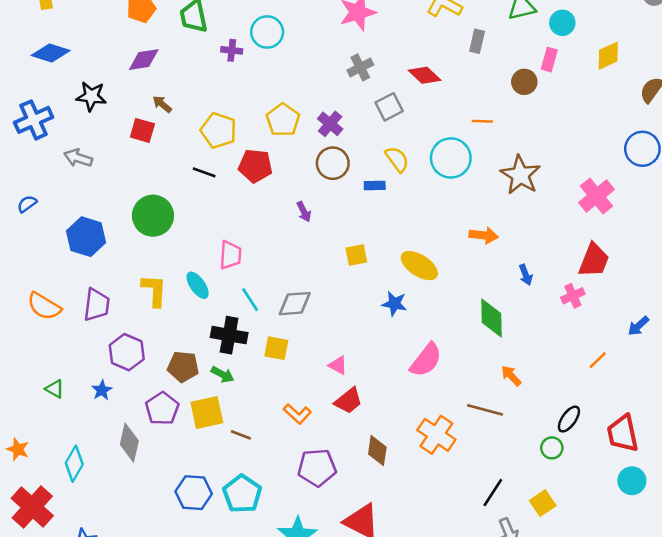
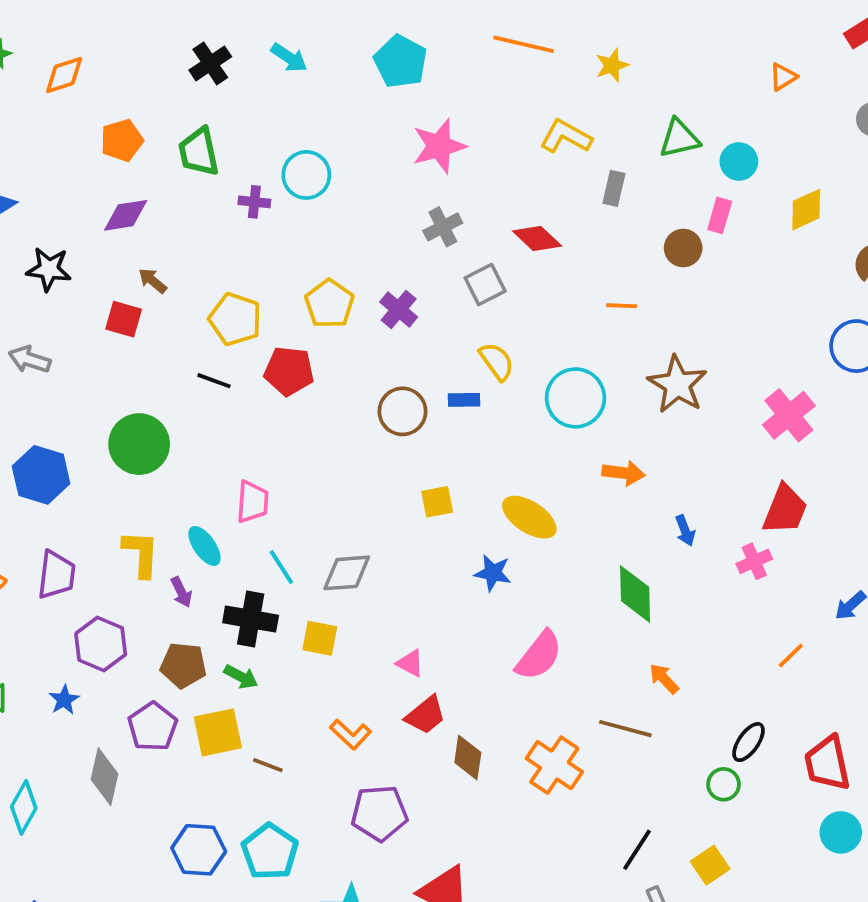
cyan circle: (451, 158) -> (575, 398), moved
brown circle: (333, 163) -> (402, 411), moved
purple arrow: (304, 212) -> (181, 592), moved
brown diamond: (377, 451) -> (468, 757), moved

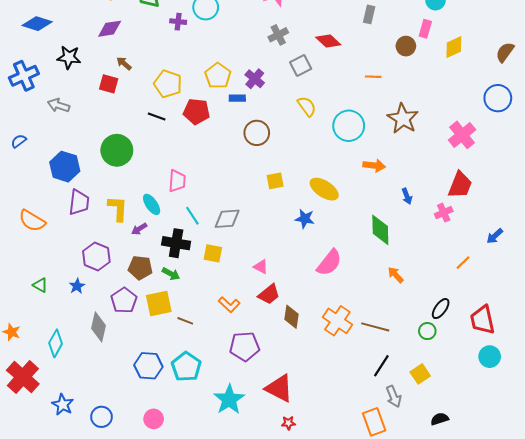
yellow diamond: (806, 210) -> (454, 47), moved
blue rectangle: (464, 400) -> (237, 98), moved
purple trapezoid: (56, 575) -> (79, 202), moved
purple arrow: (181, 592) -> (139, 229), turned 84
brown line: (625, 729) -> (375, 327), moved

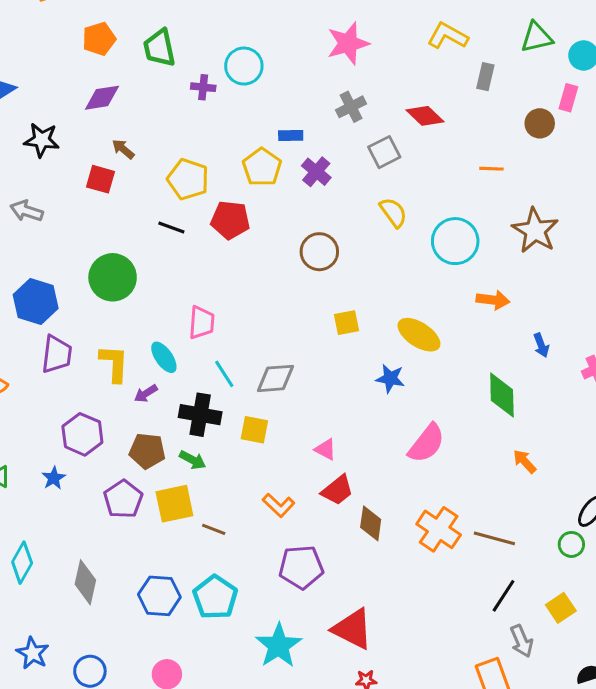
blue rectangle: (237, 98) -> (291, 135), moved
gray diamond: (98, 327) -> (85, 582), moved

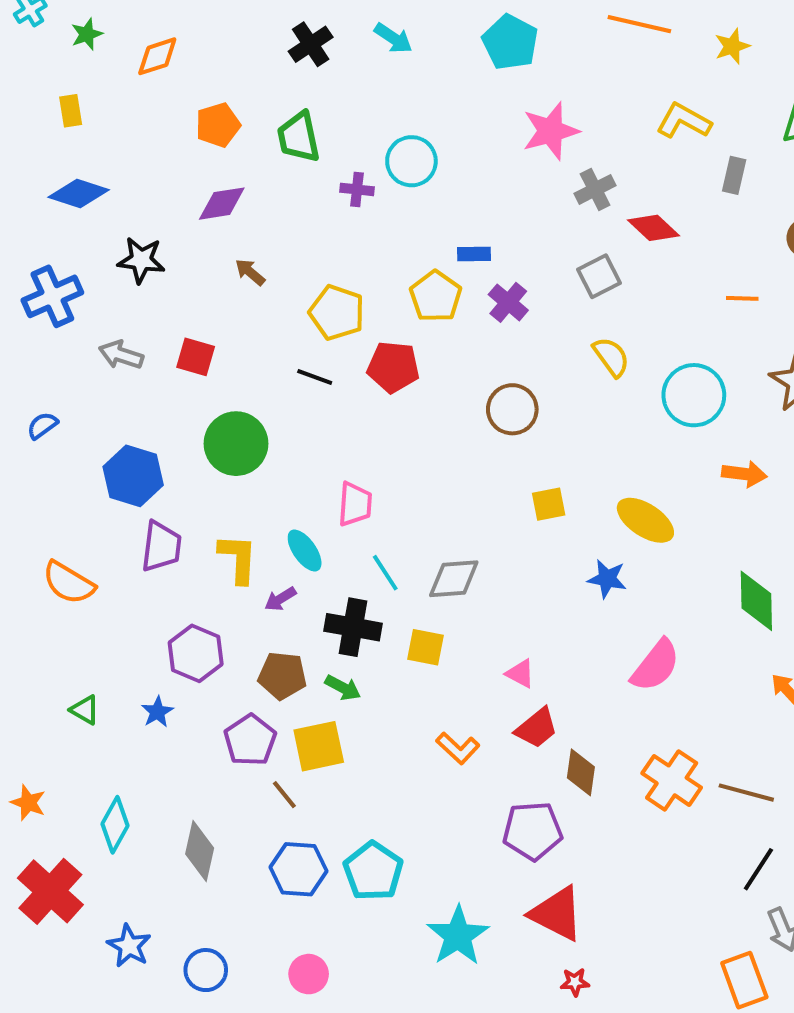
gray cross: (351, 107) -> (595, 189), moved
red square: (101, 179) -> (196, 357), moved
brown line: (214, 529) -> (284, 795), moved, turned 30
purple pentagon: (301, 567) -> (532, 831), moved

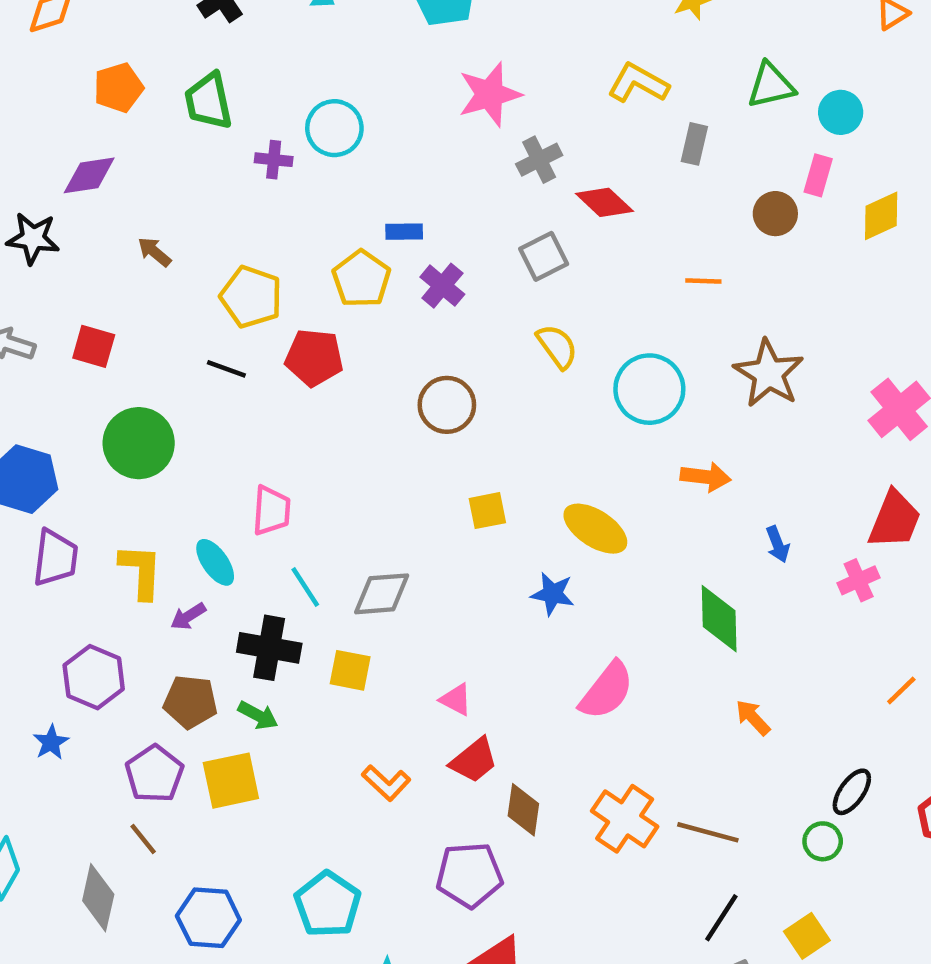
purple diamond: (222, 204) -> (89, 175), moved
brown line: (284, 795) -> (143, 839), moved
cyan pentagon: (373, 871) -> (328, 904), moved

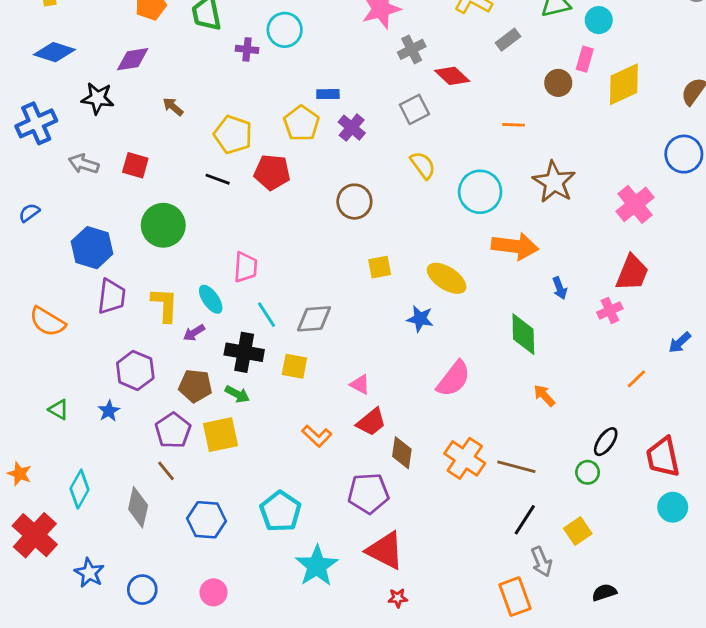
gray rectangle: (694, 144) -> (508, 40), turned 40
yellow diamond: (881, 216) -> (624, 84), size x1.4
orange arrow: (706, 477) -> (515, 246), size x1.5

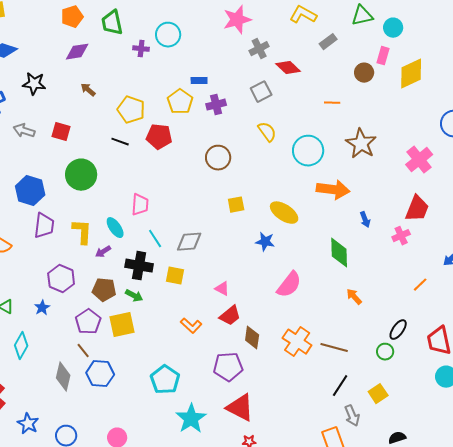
purple diamond: (133, 59) -> (77, 52), moved
purple cross: (352, 128) -> (216, 105), turned 36
cyan diamond: (79, 489) -> (21, 346), moved
blue hexagon: (206, 520) -> (100, 374), moved

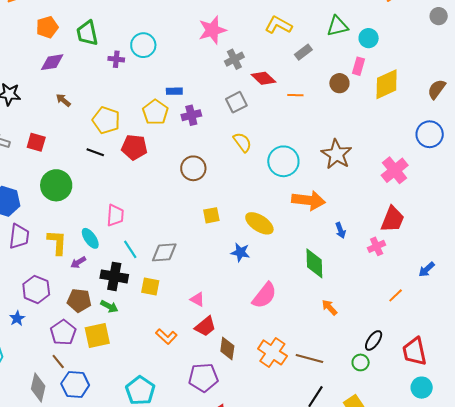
orange line: (332, 103) -> (295, 95), moved

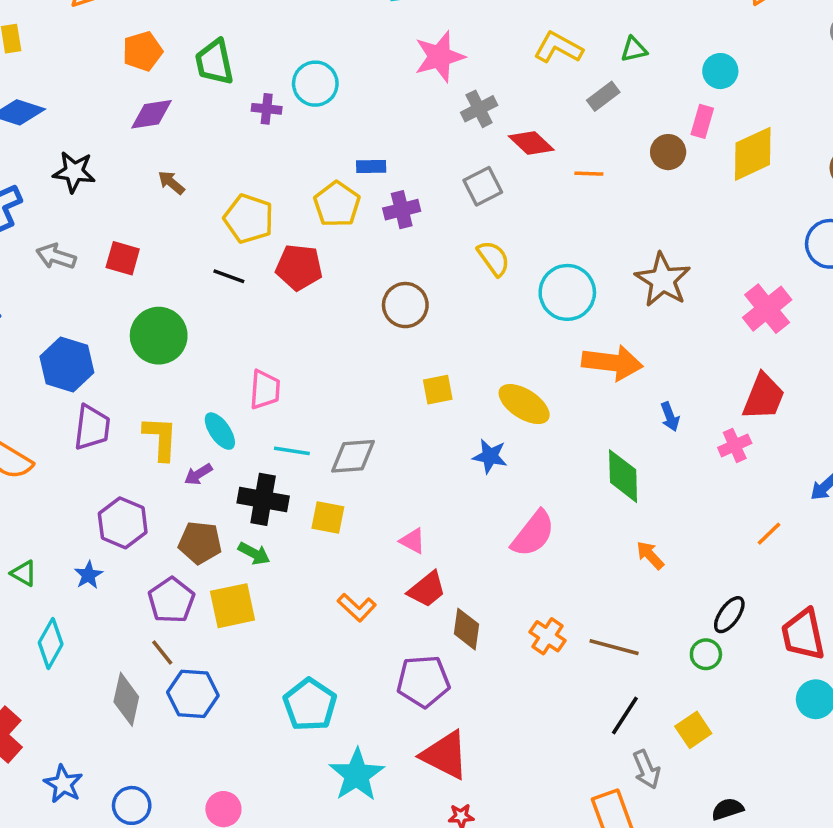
green triangle: (337, 26) -> (634, 49), moved, size x0.7
cyan line: (130, 249) -> (292, 451), turned -48
orange cross: (272, 352) -> (547, 636), size x0.7

